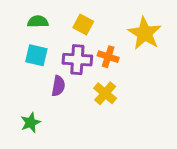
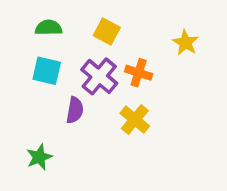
yellow star: (145, 33) -> (185, 43), size x0.6
purple cross: (77, 60) -> (99, 76), turned 36

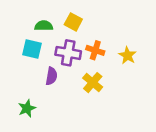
green semicircle: (49, 28) -> (44, 26), moved
yellow star: (185, 43) -> (127, 55), moved
purple cross: (99, 76) -> (68, 53), turned -30

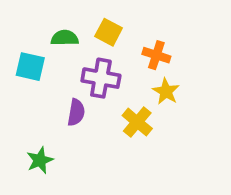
cyan square: (32, 49) -> (30, 67), moved
orange cross: (95, 50) -> (156, 55), moved
yellow star: (127, 55) -> (166, 91), moved

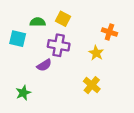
orange cross: (156, 55) -> (109, 32), moved
purple semicircle: (76, 112) -> (44, 65), turned 48
yellow cross: (137, 122) -> (92, 85), moved

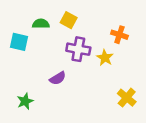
purple cross: (59, 45) -> (78, 49), moved
purple semicircle: (44, 65) -> (58, 78), moved
yellow cross: (92, 85) -> (127, 98), moved

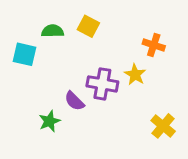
purple cross: (78, 49) -> (102, 84), moved
purple semicircle: (58, 78) -> (74, 101), turned 77
green star: (25, 101) -> (49, 121), moved

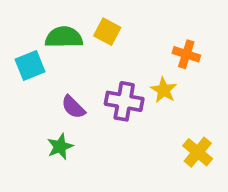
green semicircle: (53, 31) -> (64, 37), size x1.4
cyan square: (25, 54) -> (30, 66), turned -35
purple semicircle: (74, 101) -> (73, 107), moved

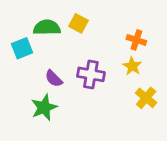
yellow star: (164, 90) -> (132, 66), moved
green star: (60, 147) -> (44, 107), size x1.4
yellow cross: (198, 152) -> (146, 98), moved

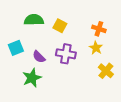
yellow square: (79, 23) -> (60, 26), moved
cyan square: (22, 48) -> (16, 48), moved

